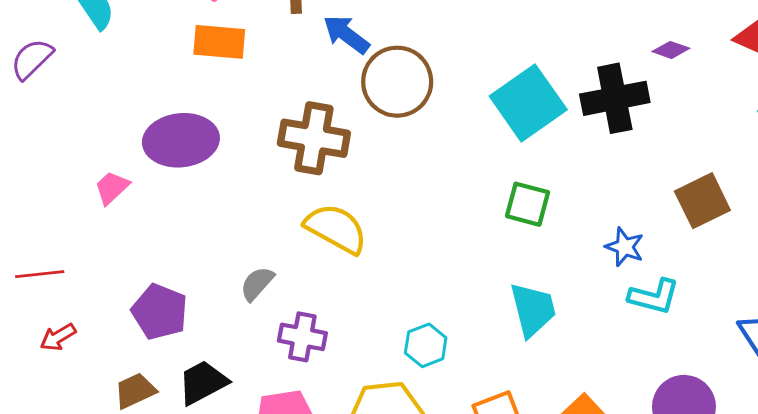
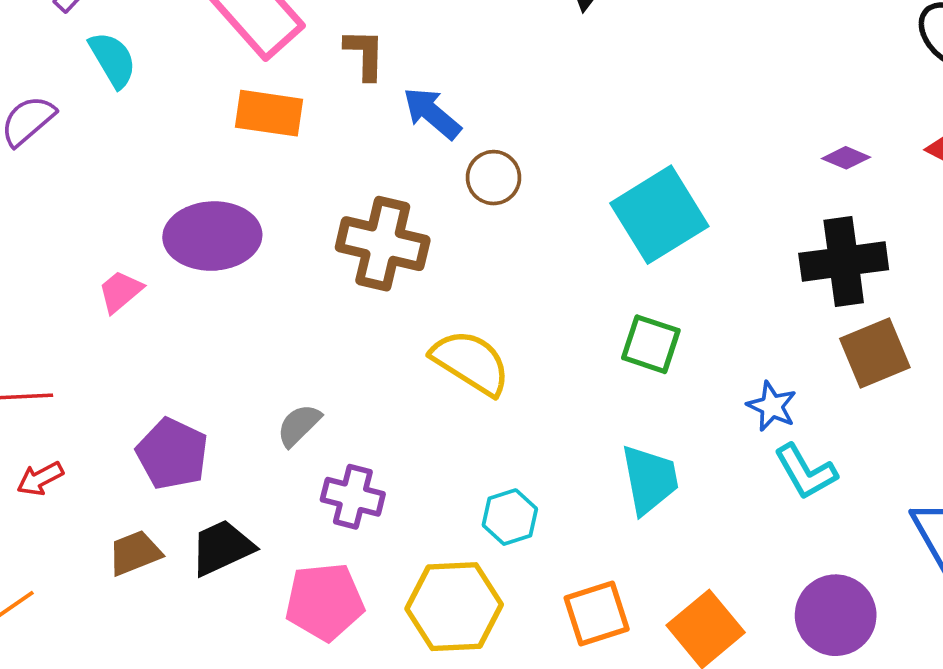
brown circle: (397, 82) -> (493, 178), size x0.6
black cross: (615, 98) -> (844, 261), moved
yellow semicircle: (336, 229) -> (471, 362), moved
cyan L-shape: (654, 296) -> (806, 472), turned 42

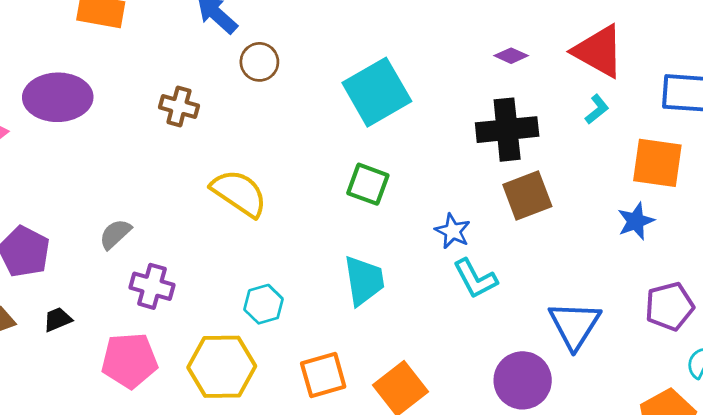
brown cross: (383, 244) -> (179, 106), size x0.6
black trapezoid: (222, 548) -> (58, 320), size x0.6
purple circle: (836, 615) -> (523, 380), moved

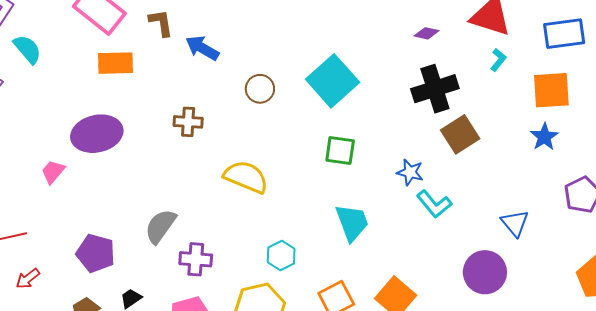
brown circle: (259, 62) -> (260, 89), moved
gray semicircle: (115, 234) -> (160, 226), size x1.4
blue triangle: (575, 325) -> (515, 223), size x0.7

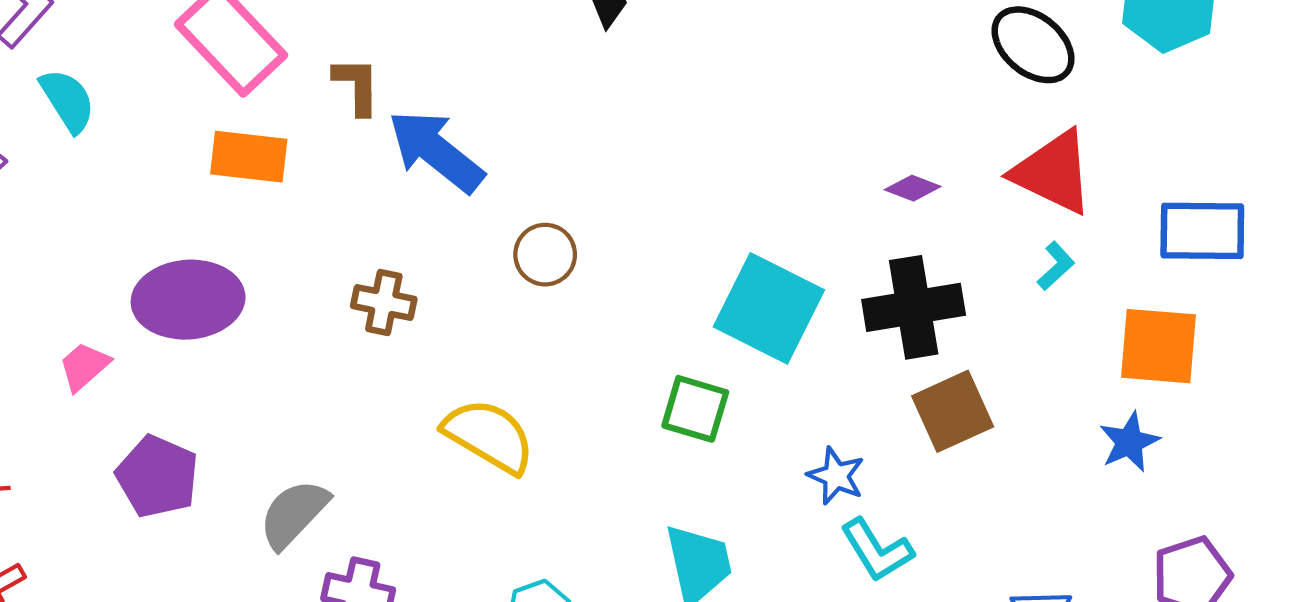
blue arrow: (202, 48) -> (436, 151), size x1.4
cyan square: (333, 81) -> (769, 308), moved, turned -30
purple pentagon: (96, 253) -> (157, 476), moved

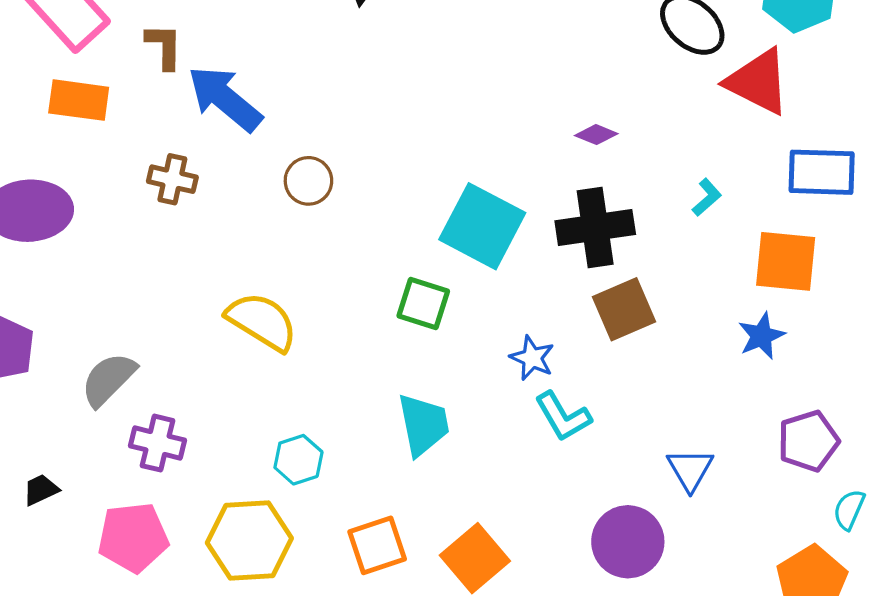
red triangle: (1053, 172) -> (758, 82), moved
brown cross: (384, 302) -> (172, 179), moved

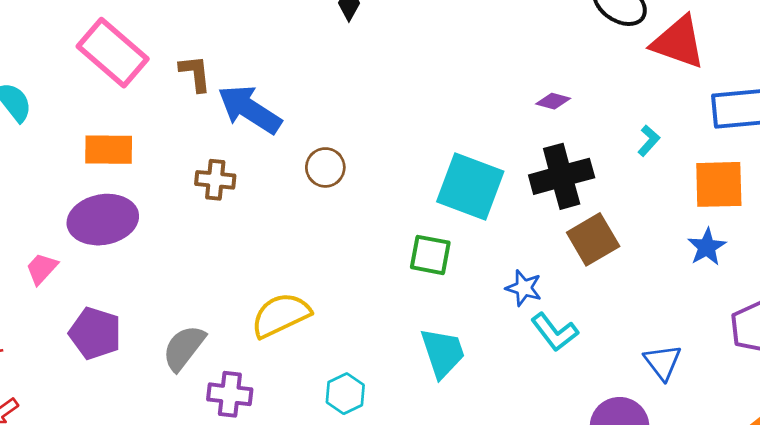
orange rectangle: (79, 100) -> (109, 150), moved
yellow semicircle: (262, 321) -> (281, 315), moved, turned -50

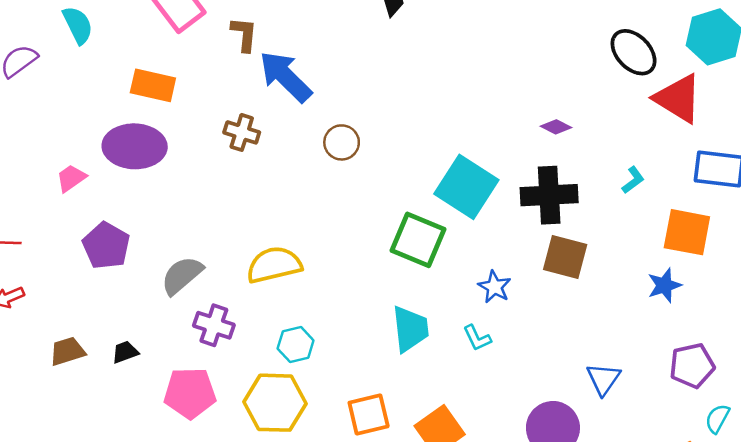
brown square: (593, 239) -> (565, 257), turned 33
green square: (430, 255) -> (418, 240), size x1.4
cyan L-shape: (555, 332) -> (477, 338), moved, size x0.7
cyan hexagon: (345, 394) -> (296, 344), moved

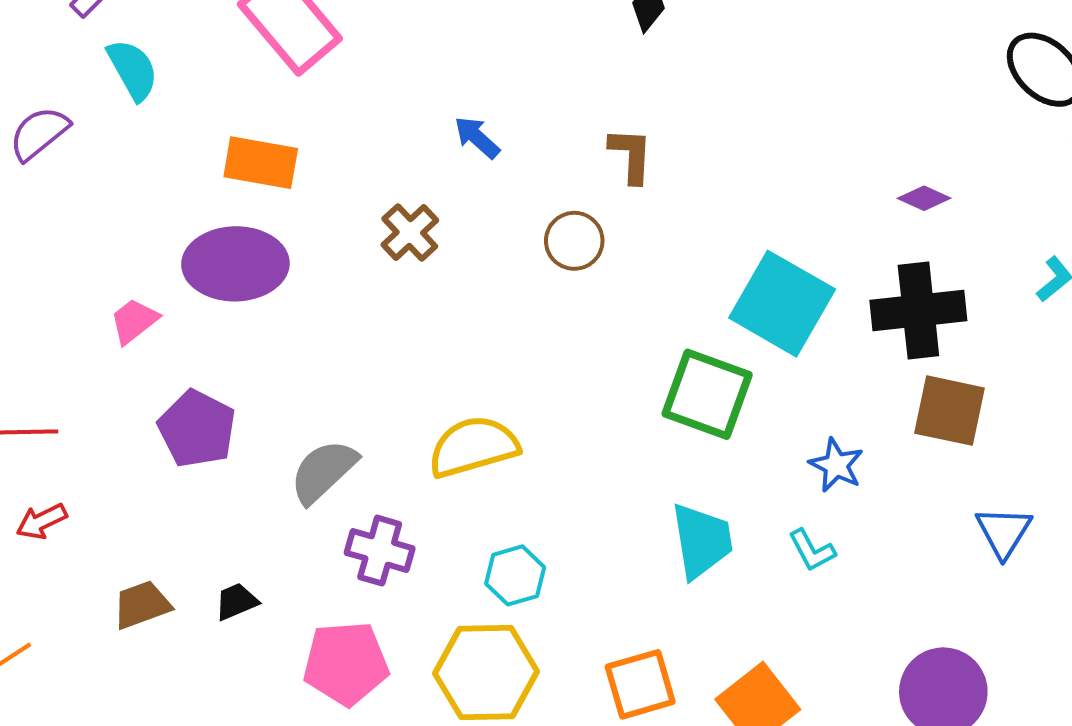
brown L-shape: (244, 34) -> (631, 155), moved
blue arrow: (285, 77) -> (477, 137), size x0.5
brown cross: (242, 132) -> (410, 232), turned 32
blue triangle: (603, 379) -> (1004, 532), moved

